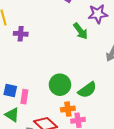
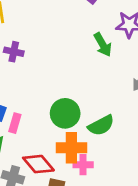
purple cross: (21, 34) -> (14, 52), moved
orange cross: (68, 109) -> (71, 148), size x1.5

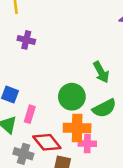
green arrow: (103, 45) -> (101, 72), moved
pink rectangle: (15, 123) -> (30, 114), moved

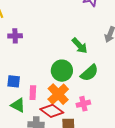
orange cross: (77, 128) -> (58, 94), moved, turned -30

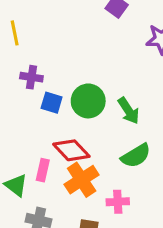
green circle: (62, 71) -> (88, 101), moved
blue square: (14, 81) -> (52, 103), moved
red diamond: (52, 111) -> (71, 150), moved

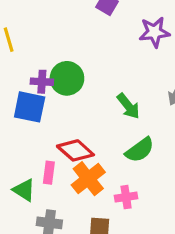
purple cross: (31, 77) -> (42, 82), moved
green circle: (88, 101) -> (67, 78), moved
blue square: (52, 103) -> (30, 107), moved, size x1.5

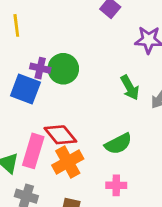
green arrow: (128, 106) -> (130, 88), moved
pink rectangle: (49, 173) -> (33, 151), size x1.6
pink cross: (126, 197) -> (116, 185), moved

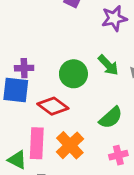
green circle: (63, 69) -> (73, 74), moved
red diamond: (60, 135) -> (53, 106), moved

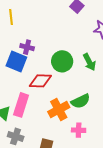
red diamond: (53, 106) -> (40, 81), turned -50
orange cross: (70, 145) -> (59, 110), moved

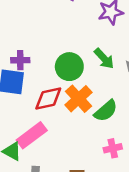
pink rectangle: (21, 105) -> (32, 135), turned 50
orange cross: (59, 110) -> (79, 99), moved

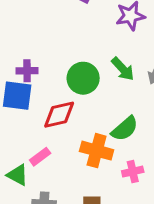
orange cross: (79, 99) -> (97, 151), moved, turned -32
pink rectangle: (32, 135) -> (40, 157), size x0.6

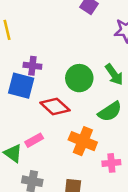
red diamond: (59, 115) -> (55, 106), turned 48
green semicircle: (125, 129) -> (110, 112), moved

